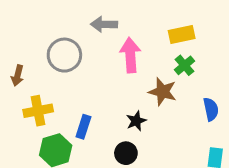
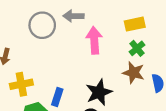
gray circle: (64, 55) -> (42, 25), moved
brown star: (163, 92) -> (134, 73), moved
black star: (136, 121) -> (99, 92), size x1.6

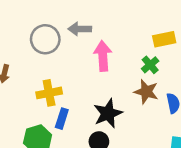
yellow rectangle: (135, 24) -> (164, 39), moved
yellow cross: (21, 84) -> (49, 93), moved

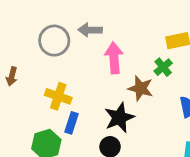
brown star: (146, 92) -> (141, 88), moved
yellow cross: (49, 93) -> (58, 96), turned 30

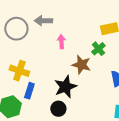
pink arrow: (114, 58) -> (61, 42), size x0.6

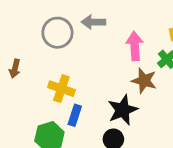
pink arrow: (61, 42) -> (135, 46), moved, size x1.5

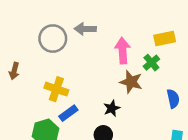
black star: (123, 110) -> (112, 108), size x0.6
blue rectangle: (75, 115) -> (68, 113), turned 36

